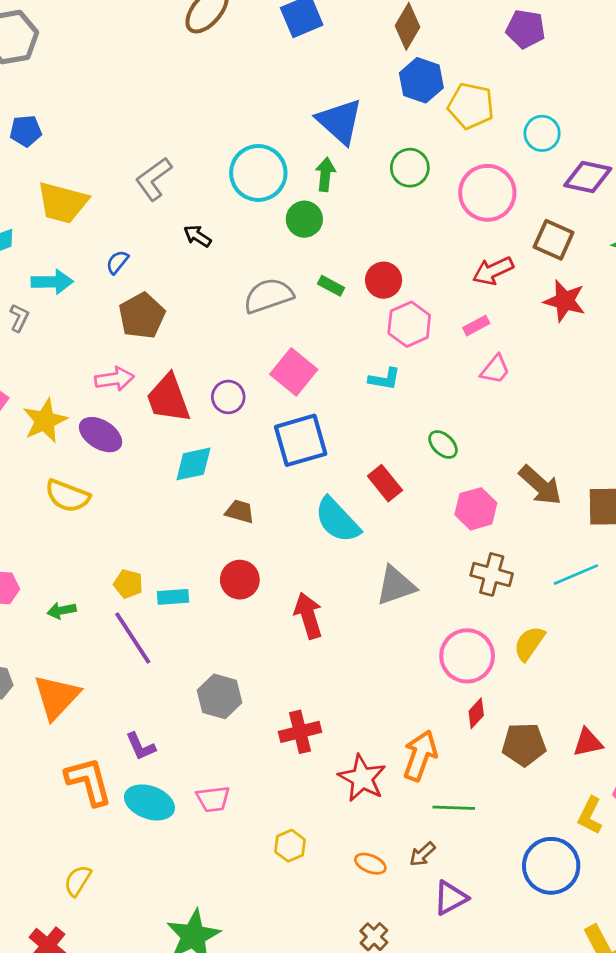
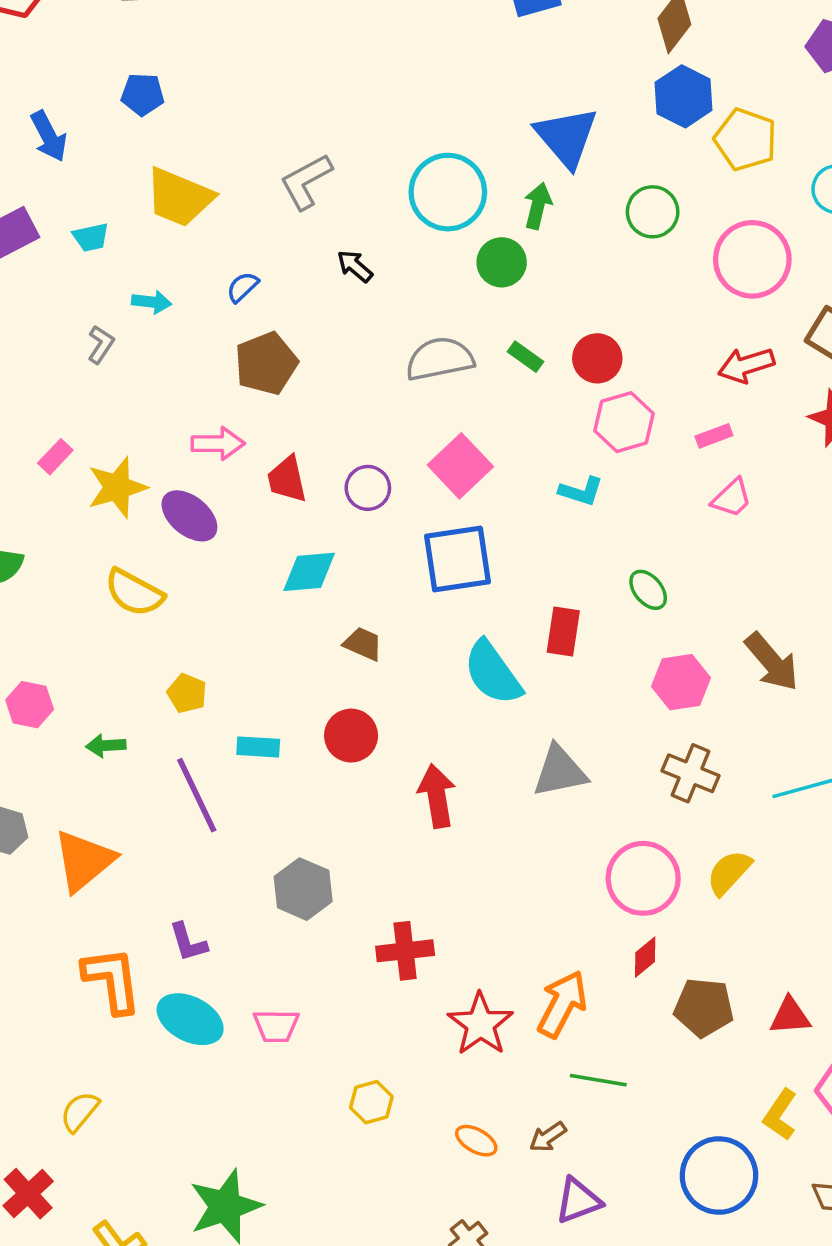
cyan arrow: (52, 282) -> (152, 302), size x0.7
red trapezoid: (168, 398) -> (287, 479), size x0.7
red rectangle: (385, 483) -> (563, 631), turned 40
yellow pentagon: (128, 584) -> (187, 693), moved

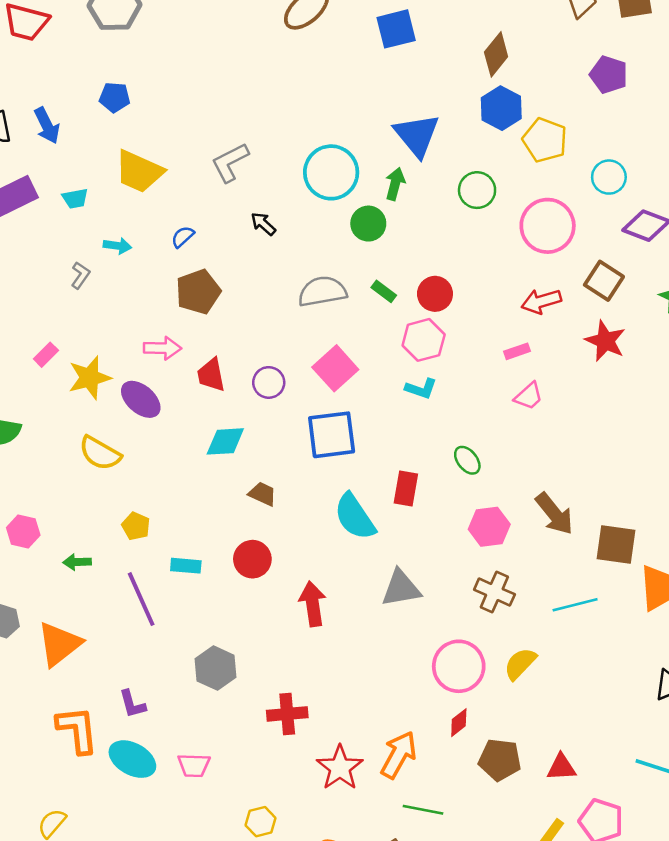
pink hexagon: (624, 422) -> (424, 340), moved

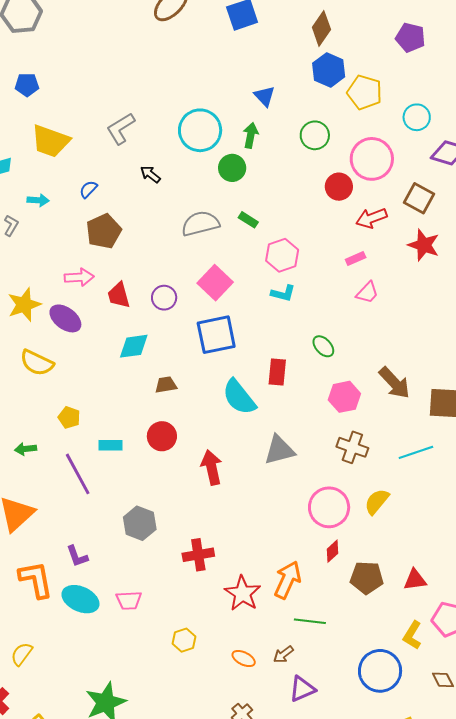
blue triangle: (417, 135) -> (265, 96), size x0.6
red circle: (435, 294) -> (339, 187), moved
brown trapezoid: (263, 494) -> (166, 385), turned -30

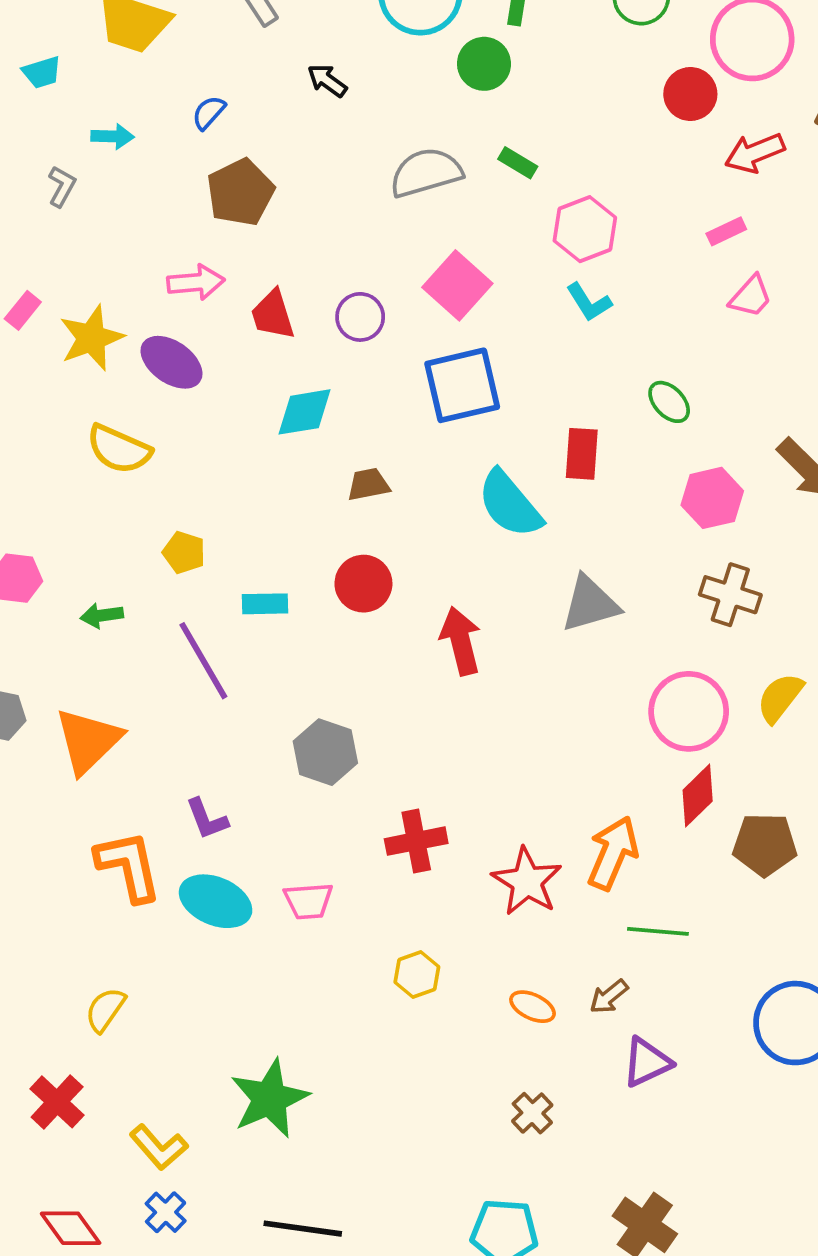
cyan L-shape: (283, 293) -> (589, 302), turned 45
red diamond: (332, 551) -> (698, 796), size x1.4
red cross: (198, 555) -> (416, 841), moved

